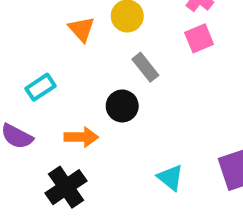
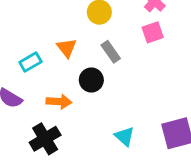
orange triangle: (82, 29) -> (67, 48), moved

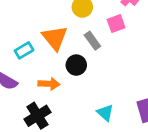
pink square: (153, 32) -> (116, 24), moved
orange triangle: (67, 48) -> (55, 38), size x1.5

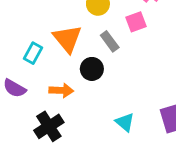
cyan rectangle: (24, 50) -> (33, 53), turned -30

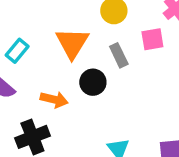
cyan rectangle: (33, 53) -> (17, 51), moved

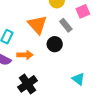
orange arrow: (54, 100) -> (25, 55), moved

